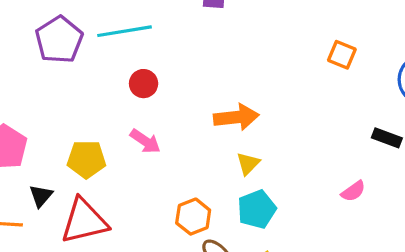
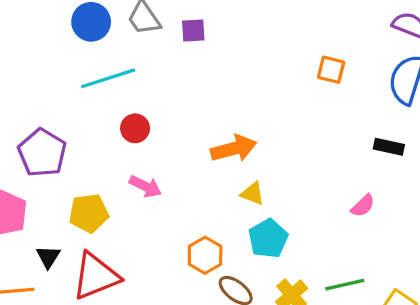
purple pentagon: (59, 40) -> (42, 153), moved
yellow triangle: (248, 164) -> (253, 194), turned -45

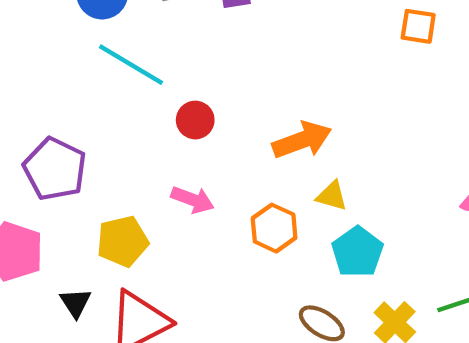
cyan line: (108, 78) -> (131, 65), turned 54
red circle: (135, 128) -> (195, 120), moved
orange hexagon: (205, 255) -> (274, 228), moved

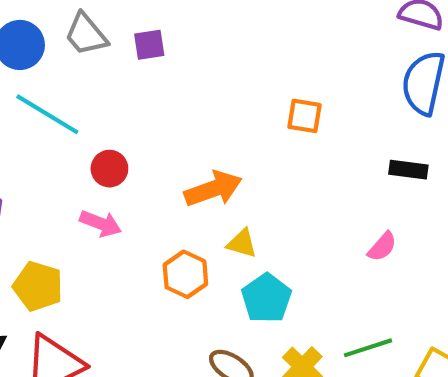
orange square: (418, 26) -> (305, 116), moved
pink arrow: (192, 200) -> (101, 224), moved
yellow pentagon: (123, 241) -> (38, 286), turned 30

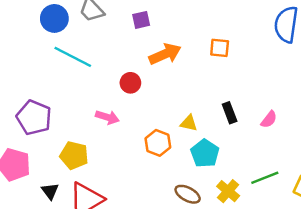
purple square: (149, 45) -> (141, 20), moved
red circle: (109, 169) -> (130, 83), moved
black rectangle: (408, 170) -> (230, 113), moved, turned 66
orange arrow: (213, 189) -> (165, 54), moved

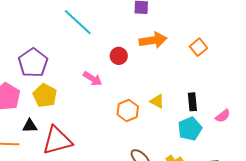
orange square: (220, 48) -> (199, 47), turned 30
cyan pentagon: (205, 153) -> (190, 129), moved
yellow pentagon: (74, 155) -> (45, 96), moved
black triangle: (50, 191) -> (30, 126), turned 49

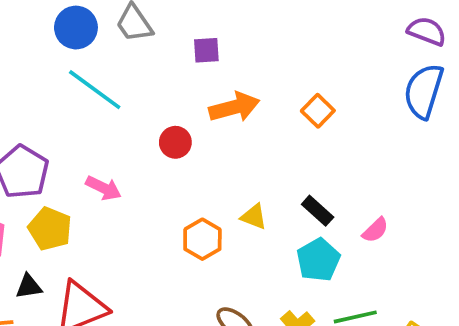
pink arrow: (93, 79) -> (104, 188), moved
black rectangle: (192, 102) -> (318, 211), turned -36

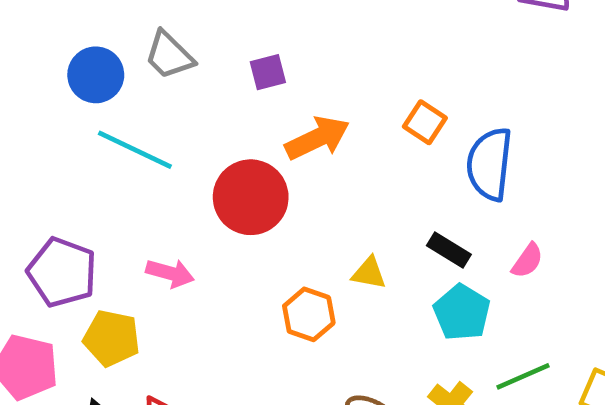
blue semicircle: (424, 91) -> (489, 164), moved
red circle: (175, 142) -> (251, 197), size x1.8

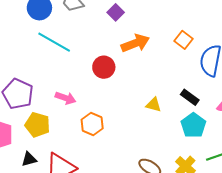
purple square: (268, 72) -> (116, 12), turned -35
red circle: (251, 197) -> (104, 67), size x0.7
orange hexagon: (309, 314) -> (92, 124), moved

